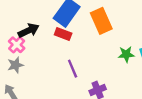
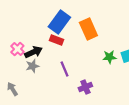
black arrow: (29, 30) -> (33, 52), moved
gray star: (15, 65) -> (32, 66), moved

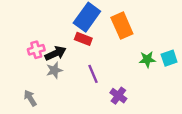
pink cross: (17, 49) -> (36, 50), turned 32
purple cross: (85, 87) -> (118, 96), turned -32

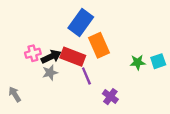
orange rectangle: (122, 26) -> (99, 45), moved
red rectangle: (83, 39) -> (73, 57), moved, size x1.5
gray arrow: (30, 98) -> (15, 94), moved

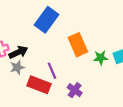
orange rectangle: (99, 45) -> (78, 45), moved
red rectangle: (73, 57) -> (39, 85), moved

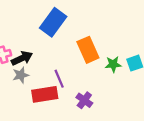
red rectangle: (39, 85) -> (45, 94), turned -30

